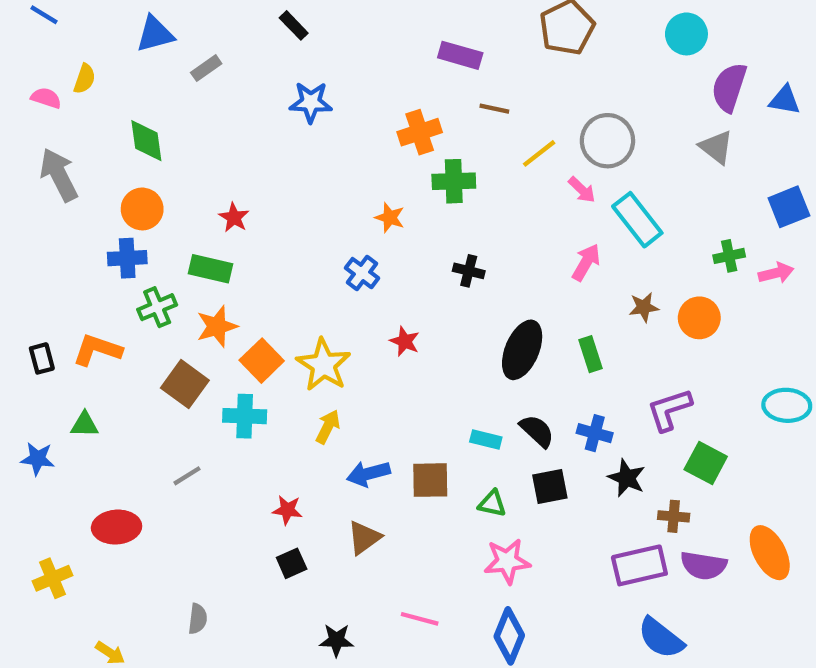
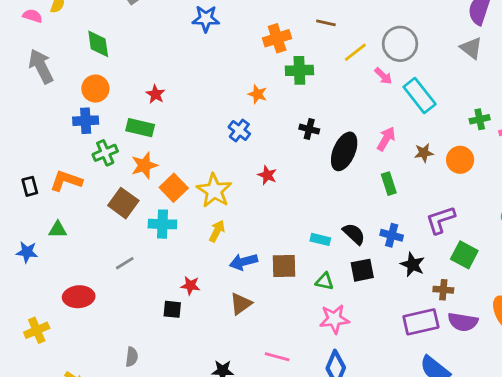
pink arrow: (586, 262) -> (386, 139), moved
black ellipse: (522, 350) -> (344, 151), moved
black square: (292, 563) -> (172, 309), moved, turned 30

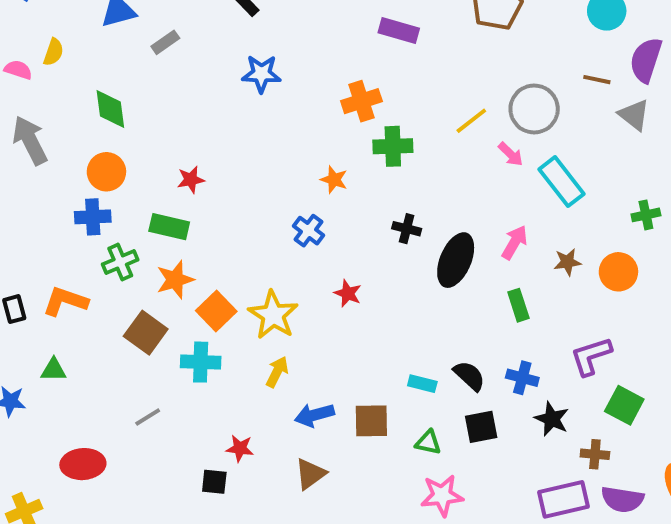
brown line: (326, 23) -> (597, 80), moved
red star: (155, 94) -> (191, 180), turned 30

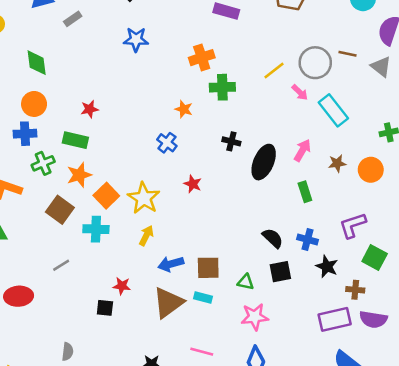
brown line: (597, 80) -> (348, 54), moved
cyan rectangle: (422, 384) -> (203, 297), moved
brown triangle: (310, 474) -> (168, 303), size x1.5

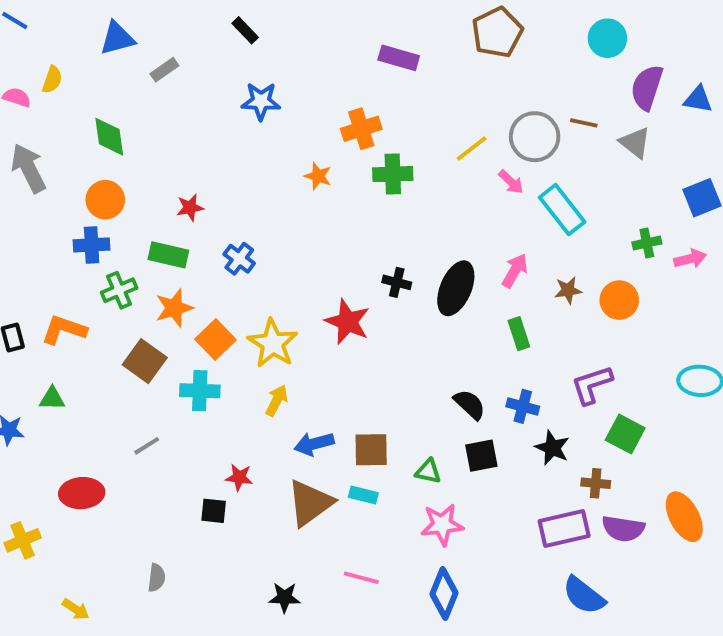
orange star: (184, 109) -> (318, 176), moved
black cross: (231, 141) -> (397, 282), moved
blue cross: (167, 143) -> (239, 259), moved
red star: (193, 184) -> (348, 322), size x1.6

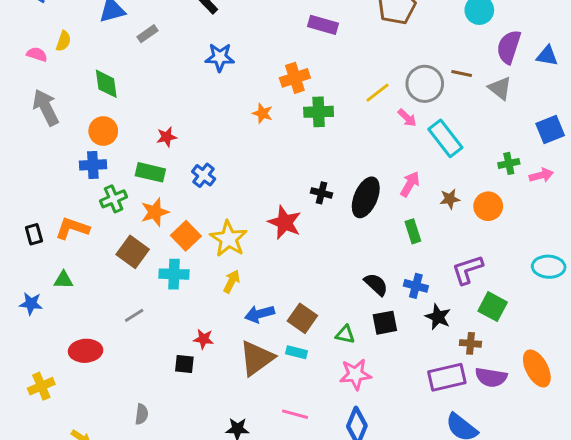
brown square: (371, 450) -> (302, 318), turned 36

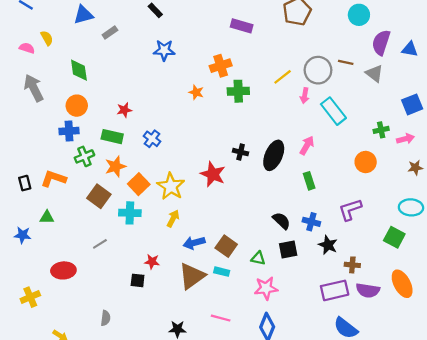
yellow semicircle: (63, 41) -> (47, 38), turned -48
pink arrow: (407, 118) -> (305, 96), turned 56
brown star: (450, 199) -> (415, 168), moved
green square: (493, 307) -> (394, 237), moved

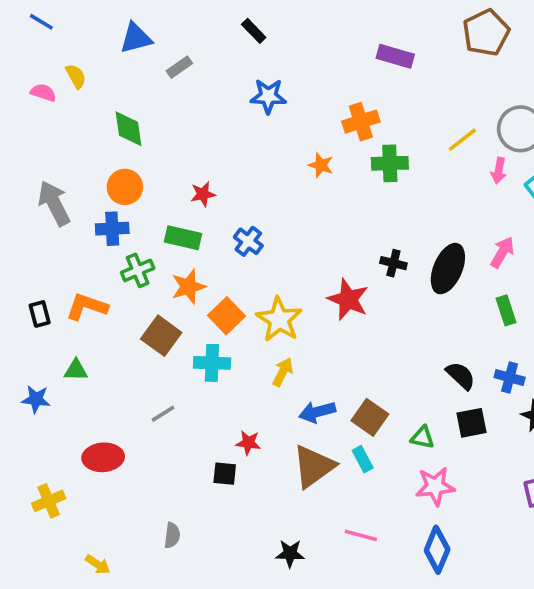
gray arrow: (34, 88) -> (54, 203), moved
cyan rectangle: (222, 272) -> (363, 459), turned 48

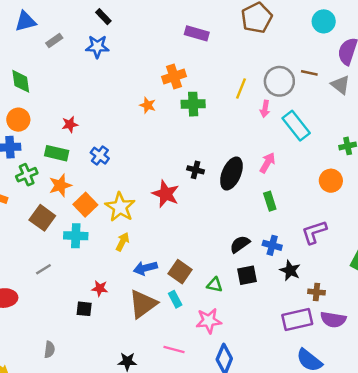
blue star: (268, 96) -> (97, 47), moved
yellow line: (462, 140) -> (241, 88), turned -30
black semicircle: (461, 376) -> (240, 244), turned -78
pink star: (435, 486) -> (209, 321), moved

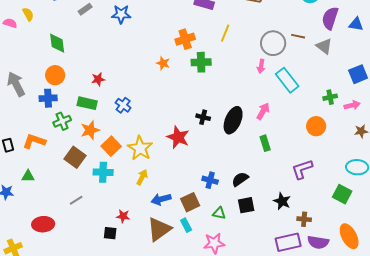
yellow line: (241, 88) -> (225, 33), moved
blue cross: (272, 245) -> (210, 180), moved
brown square: (180, 272) -> (190, 202), turned 30

